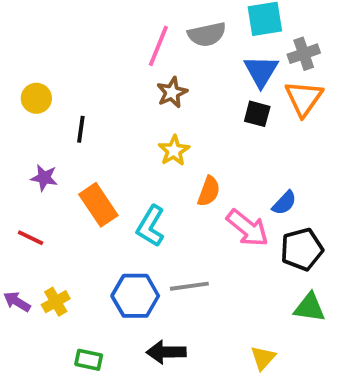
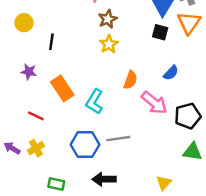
yellow star: (174, 151) -> (109, 44), moved
blue semicircle: (284, 203) -> (171, 73), moved
red line: (31, 238) -> (36, 116), moved

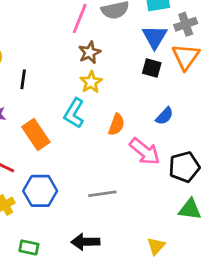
cyan L-shape: (94, 102) -> (74, 113), moved
blue hexagon: (85, 145) -> (40, 191), moved

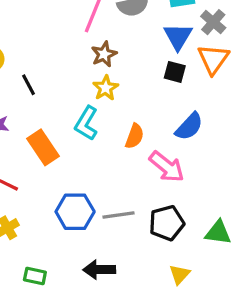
gray cross: (186, 24) -> (213, 22), turned -30
black line: (23, 79) -> (28, 85), turned -36
blue semicircle: (164, 116) -> (189, 127), size x1.4
black pentagon: (184, 167) -> (167, 223), moved
blue hexagon: (40, 191) -> (75, 212), moved

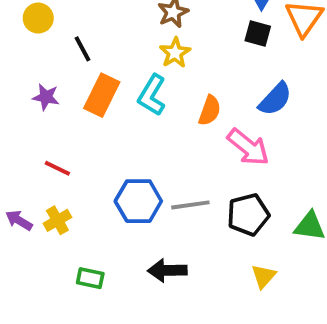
orange rectangle: (43, 147) -> (102, 95), moved, turned 60

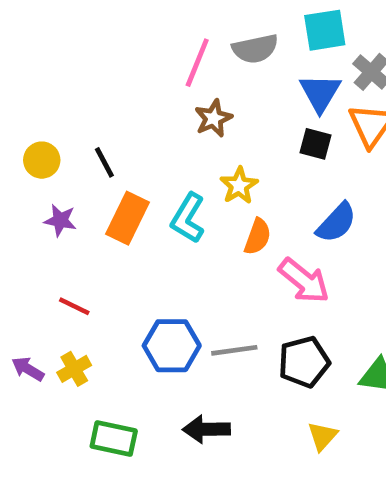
yellow circle: (38, 18) -> (42, 160), moved
yellow star: (175, 53) -> (239, 186), moved
green rectangle: (90, 278) -> (114, 438), size x1.4

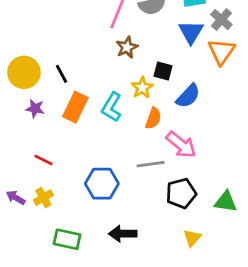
black square: (316, 144) -> (163, 71), moved
yellow circle: (42, 160) -> (24, 72), size x1.5
blue semicircle: (336, 223) -> (188, 96), moved
gray line: (234, 350) -> (151, 164), moved

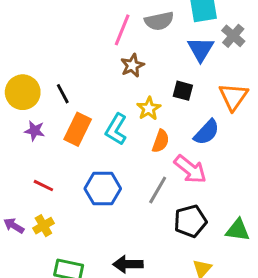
orange triangle: (221, 52) -> (233, 97), moved
black square: (163, 71) -> (183, 91), moved
blue semicircle: (188, 96) -> (207, 132), moved
gray line: (151, 164) -> (158, 190), turned -52
blue hexagon: (102, 184) -> (103, 189), moved

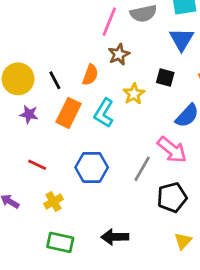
orange semicircle: (161, 141) -> (90, 75), moved
yellow cross: (43, 226) -> (53, 202), moved

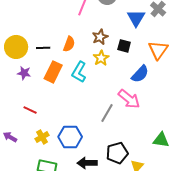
brown star: (119, 54) -> (100, 37), moved
black line: (55, 80) -> (43, 48), turned -64
blue hexagon: (92, 167) -> (70, 137), moved
black pentagon: (172, 197) -> (117, 153), moved

